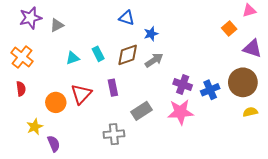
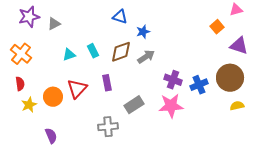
yellow star: (35, 127) -> (29, 105), moved

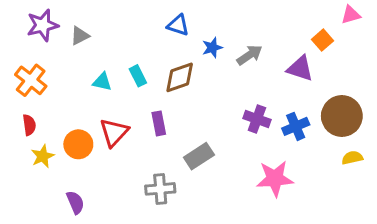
purple triangle: (239, 46) -> (300, 68), moved
cyan triangle: (69, 55) -> (102, 82), turned 32
gray arrow: (146, 57) -> (250, 55), moved
pink star: (171, 106) -> (275, 179), moved

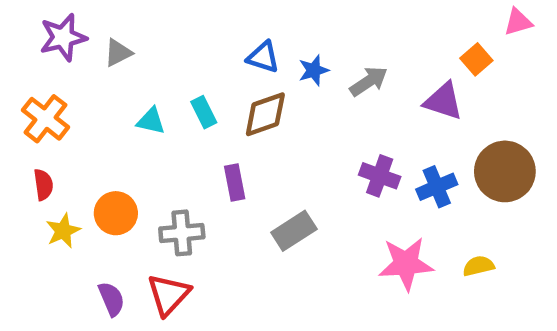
blue triangle: (178, 25) -> (263, 57), moved
red triangle: (114, 132) -> (169, 295), moved
yellow semicircle: (352, 158) -> (479, 266), moved
gray cross: (160, 189) -> (182, 233), moved

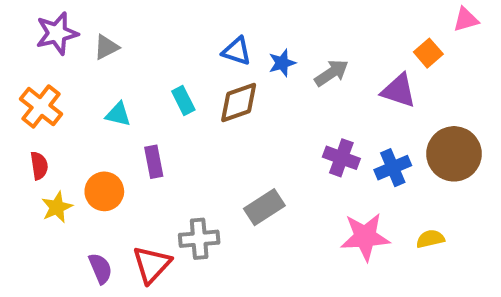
cyan triangle: (151, 121) -> (118, 114), moved
purple rectangle: (235, 182) -> (154, 162), moved
gray cross: (182, 233) -> (199, 239), moved

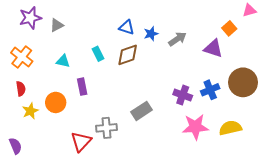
purple cross: (341, 158) -> (183, 95), moved
yellow semicircle: (430, 239) -> (230, 128), size x1.5
purple semicircle: (100, 268) -> (15, 146), moved

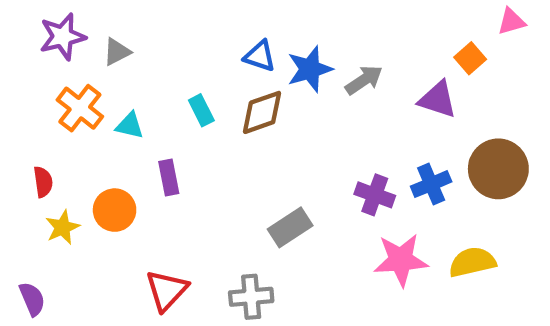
blue star: (151, 34) -> (310, 69), size x1.5
orange cross: (22, 57) -> (80, 108), moved
gray cross: (106, 128) -> (251, 297), moved

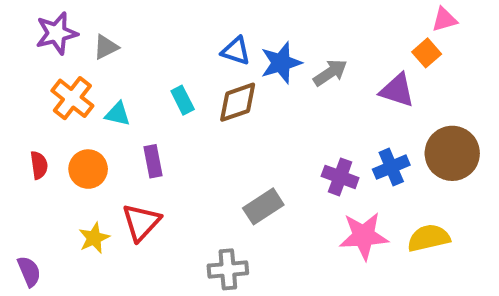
pink triangle: (511, 21) -> (444, 19), moved
orange circle: (115, 210) -> (88, 169), moved
yellow star: (63, 227) -> (94, 238), moved
red triangle: (167, 290) -> (141, 222), moved

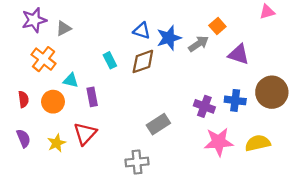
orange square: (427, 53) -> (217, 26), moved
cyan triangle: (118, 114) -> (71, 80), moved
blue cross: (391, 167) -> (235, 100), turned 30
purple semicircle: (29, 271) -> (23, 138), moved

